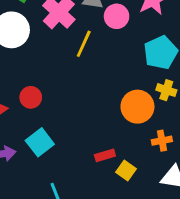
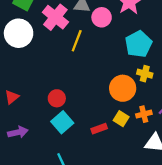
red circle: (31, 97) -> (57, 98), moved
cyan square: (40, 142) -> (62, 122), moved
yellow square: (126, 171) -> (121, 119), moved

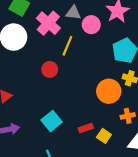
red circle: (57, 98) -> (50, 69), moved
yellow square: (121, 119) -> (104, 136), moved

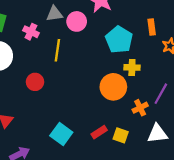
pink cross: (48, 23) -> (31, 32), size x0.6
red circle: (50, 69) -> (35, 82), moved

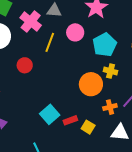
pink circle: (77, 21) -> (75, 32), moved
pink cross: (31, 32) -> (31, 22), size x1.5
cyan square: (61, 134) -> (50, 114), moved

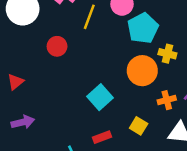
cyan pentagon: (105, 45) -> (143, 28), moved
cyan square: (50, 114) -> (100, 97), moved
red rectangle: (70, 120) -> (102, 137), moved

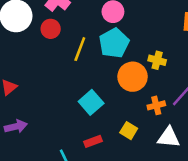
yellow line: (89, 17) -> (80, 49), moved
cyan pentagon: (143, 28) -> (114, 43), moved
red circle: (57, 46) -> (51, 29), moved

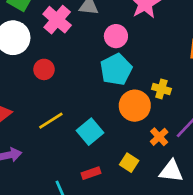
red circle: (51, 29) -> (44, 69), moved
yellow line: (80, 49) -> (51, 121), moved, turned 35
orange cross: (156, 105) -> (159, 137), turned -30

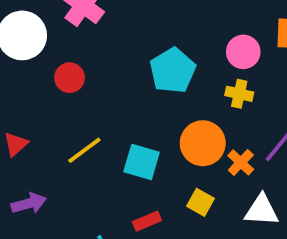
pink circle: (116, 36) -> (243, 52), moved
orange circle: (135, 106) -> (203, 143), moved
cyan square: (90, 132) -> (142, 162), turned -30

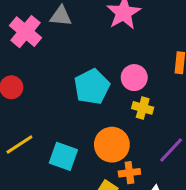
pink circle: (243, 52) -> (134, 78), moved
orange cross: (241, 162) -> (129, 173), moved, turned 36

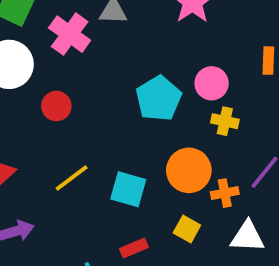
orange cross: (129, 173) -> (225, 193), moved

